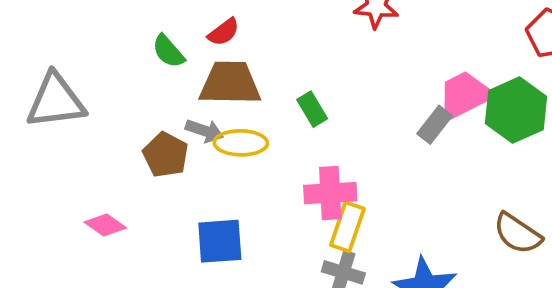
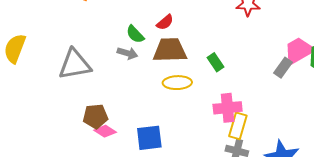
gray arrow: (204, 131) -> (128, 53), moved
brown pentagon: (166, 155) -> (95, 116), moved, turned -30
blue square: (220, 241) -> (149, 138), moved

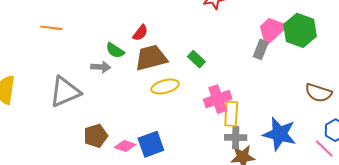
gray arrow: (128, 53) -> (101, 67), moved
pink diamond: (105, 131) -> (125, 146), moved

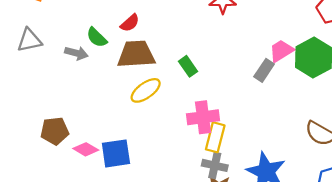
pink trapezoid: (272, 30) -> (281, 51), size x0.7
yellow ellipse: (165, 86) -> (146, 90), turned -32
gray triangle: (65, 92) -> (29, 40), moved, size x0.7

